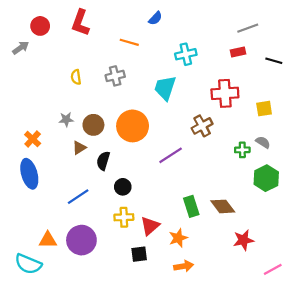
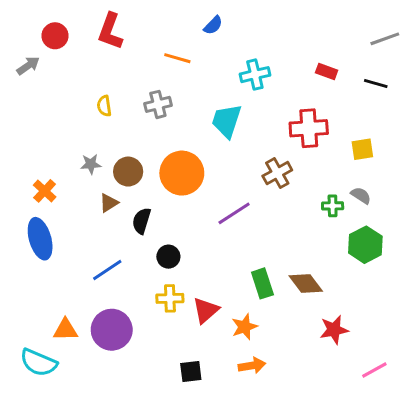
gray line: (248, 28) -> (385, 39), moved
red rectangle: (238, 52) -> (327, 72), turned 32
black square: (139, 254) -> (191, 371), moved

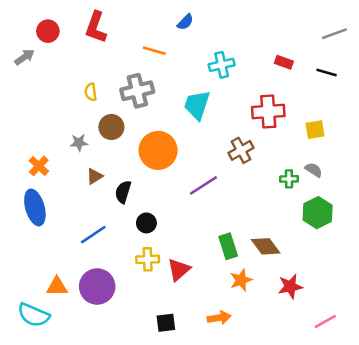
gray cross: (158, 104) -> (137, 91), size x1.4
brown circle: (128, 172) -> (111, 127), moved
orange star: (245, 327) -> (241, 280), moved

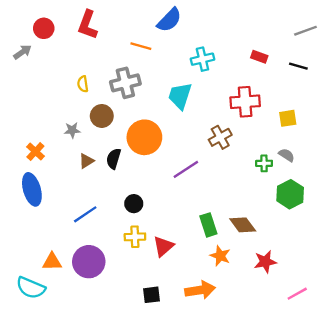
blue semicircle: (185, 22) -> (169, 20), size x1.6
black semicircle: (123, 192) -> (114, 159), moved
orange star: (241, 280) -> (220, 256), turned -30
orange arrow: (219, 318) -> (200, 290), size x1.4

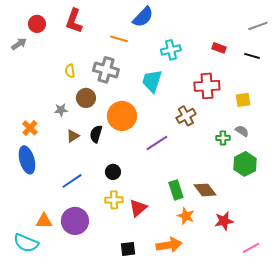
gray cross: (125, 83) -> (106, 70), turned 30

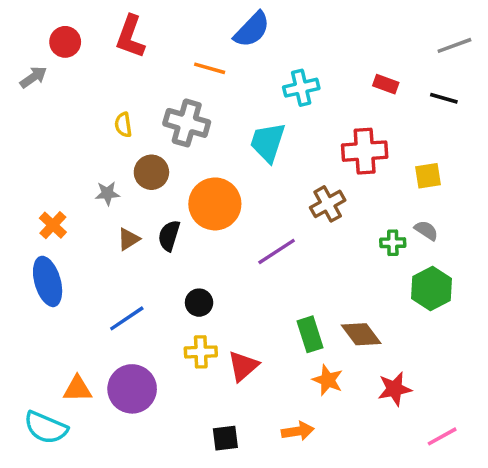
orange arrow: (169, 245) -> (298, 431), size x0.7

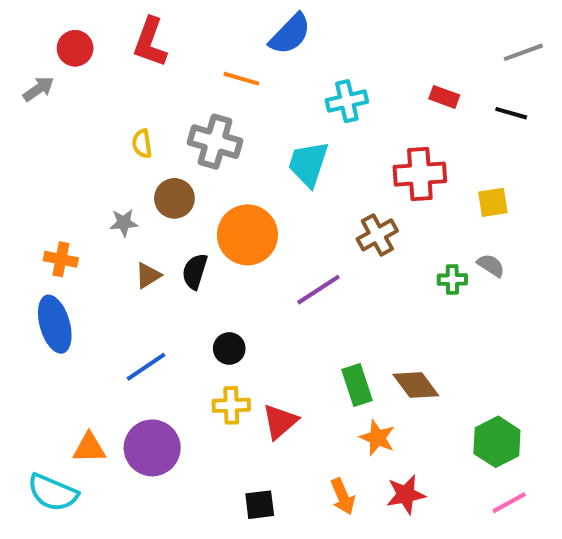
orange cross: (53, 225) -> (61, 259), turned -32
green hexagon: (432, 288) -> (497, 442), moved
red star: (395, 389) -> (406, 495), moved
orange arrow: (298, 431) -> (343, 497), turned 76

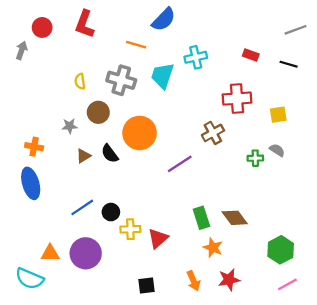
gray arrow: (39, 89) -> (21, 50), turned -36
cyan trapezoid: (308, 164) -> (162, 76), moved
black semicircle: (195, 271) -> (110, 154), turned -54
black circle: (229, 348) -> (111, 212), moved

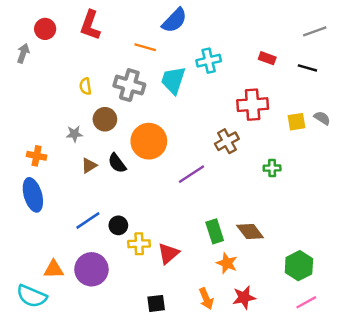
gray semicircle: (277, 150) -> (322, 118), moved

